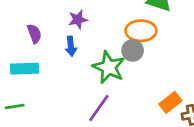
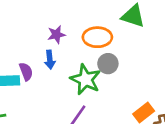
orange ellipse: (141, 31) -> (97, 37), moved
purple semicircle: (34, 34) -> (26, 72), moved

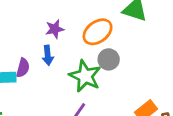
orange ellipse: (97, 37) -> (98, 32), turned -36
purple semicircle: (26, 72) -> (23, 68), turned 36

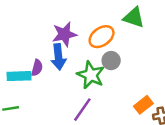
purple star: (55, 29) -> (64, 34), size x1.5
blue arrow: (48, 55) -> (58, 57), size x1.5

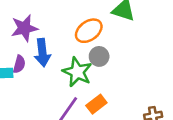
purple star: (64, 34) -> (24, 28), moved
orange rectangle: (143, 105) -> (96, 104), moved

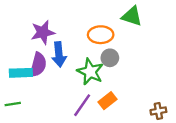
orange ellipse: (89, 31) -> (101, 35), turned 35
purple semicircle: (19, 64) -> (38, 65), size x1.5

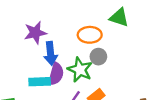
purple semicircle: (38, 65) -> (56, 74), moved
cyan rectangle: (21, 73) -> (40, 82), moved

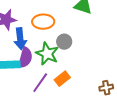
orange ellipse: (90, 35) -> (43, 22), moved

